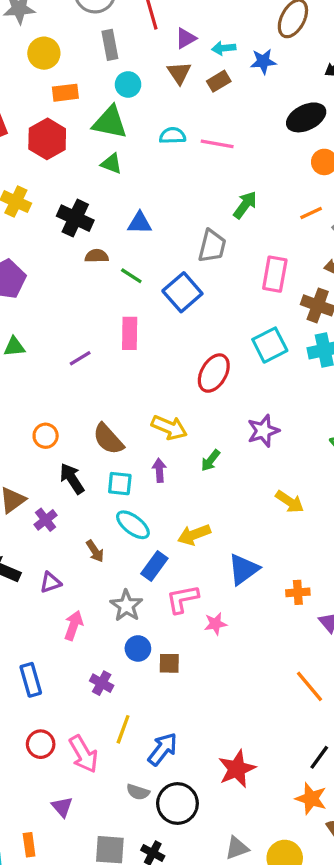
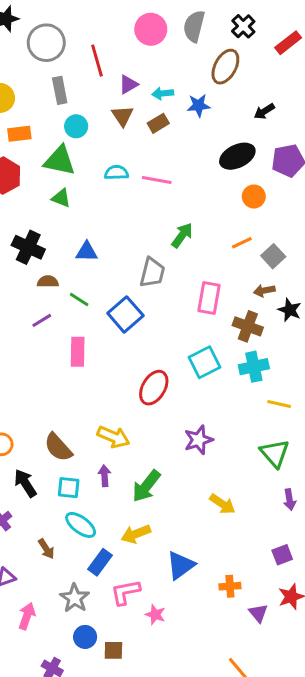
purple line: (80, 358) -> (42, 320), moved
green arrow: (210, 460) -> (146, 486), moved, size x1.6
pink star: (215, 624) -> (155, 615), turned 30

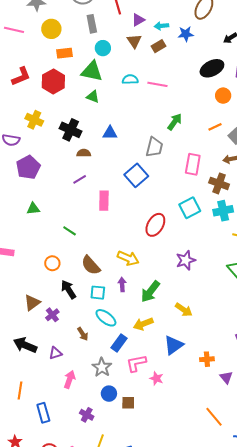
green line: (79, 300) -> (70, 231), moved
yellow arrow: (222, 504) -> (184, 310), moved

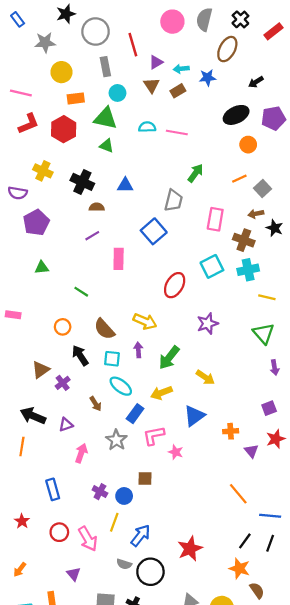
pink line: (14, 30) -> (21, 93), moved
orange line: (20, 391) -> (22, 447), moved
blue circle: (109, 394) -> (124, 496), moved

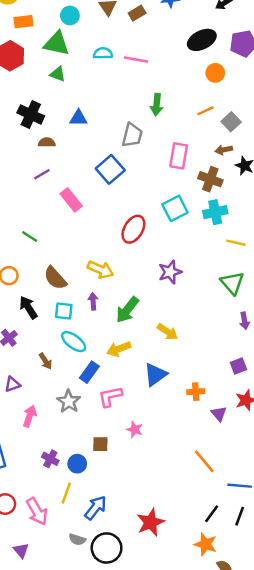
green arrow: (195, 173) -> (157, 105), turned 150
pink rectangle: (119, 259) -> (71, 200), turned -40
pink star: (176, 452) -> (135, 430), moved

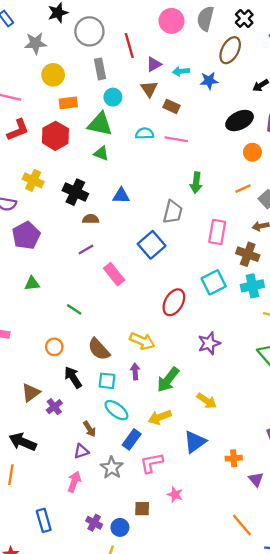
brown rectangle: (137, 13) -> (172, 106), moved, turned 56
purple triangle: (12, 384) -> (81, 451), moved

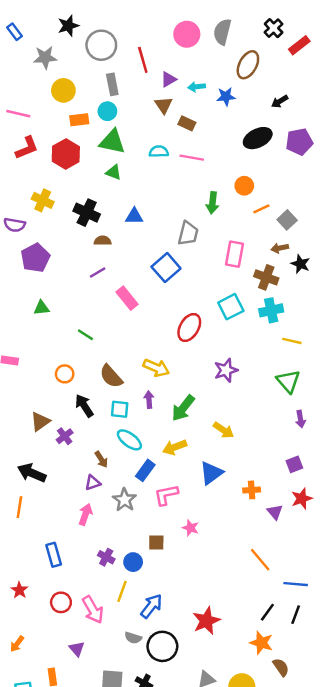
black cross: (244, 19) -> (274, 28), moved
cyan circle: (113, 97) -> (107, 111), moved
orange circle: (252, 152) -> (244, 186), moved

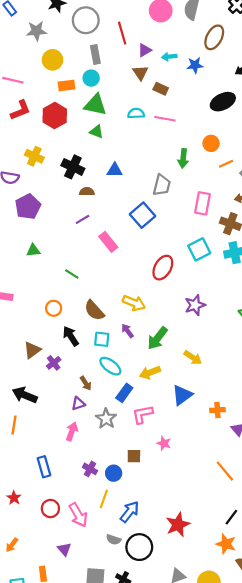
purple arrow: (149, 400) -> (127, 331), turned -32

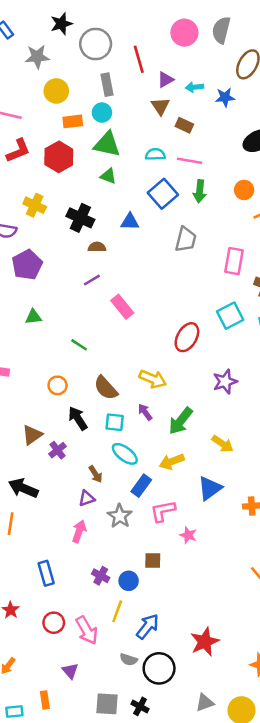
green arrow: (183, 158) -> (200, 191), moved
blue square: (142, 215) -> (163, 194), moved
pink star: (164, 443) -> (188, 535), moved

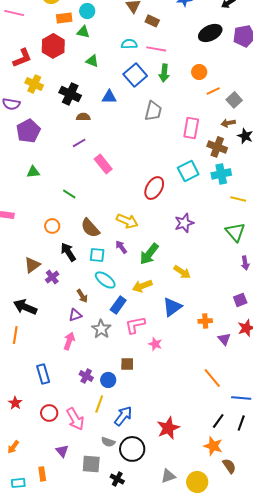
green triangle: (107, 144) -> (83, 32), moved, size x0.6
red L-shape: (18, 151) -> (22, 58), moved
gray square: (107, 704) -> (91, 464), moved

